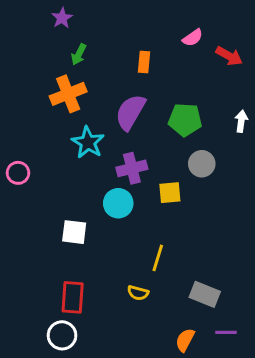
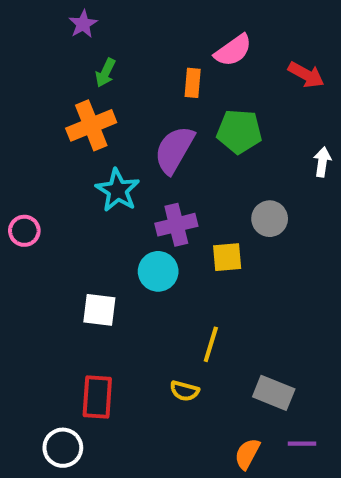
pink semicircle: (193, 38) -> (233, 50), moved, size x1.4
green pentagon: (185, 120) -> (239, 131), moved
white circle: (62, 335) -> (63, 448), moved

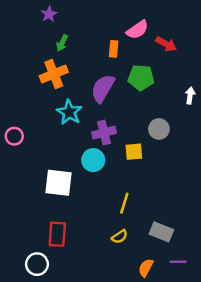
red arrow: (306, 75) -> (166, 44), moved
white square: (99, 310) -> (59, 183), size x1.4
yellow semicircle: (184, 391) -> (119, 237), moved, turned -49

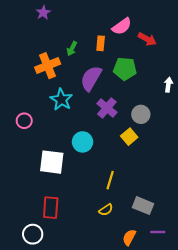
green arrow: (62, 43) -> (72, 49), moved
purple cross: (104, 133) -> (107, 108), moved, turned -36
pink circle: (14, 136) -> (24, 121), moved
yellow square: (134, 152) -> (129, 137), moved, turned -35

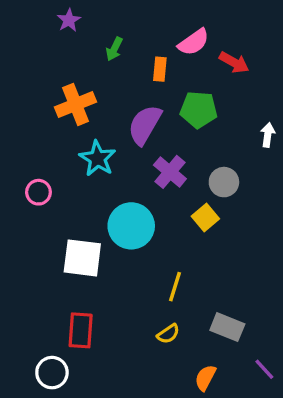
green arrow: (72, 49) -> (114, 49), moved
cyan circle: (83, 142) -> (131, 226), size x1.4
purple line: (158, 232) -> (264, 369), moved, turned 48

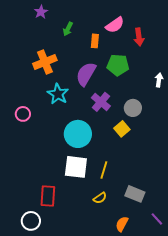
red arrow: (234, 62) -> (139, 37), turned 54
white square: (82, 258) -> (76, 167), moved

